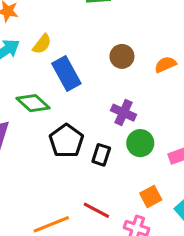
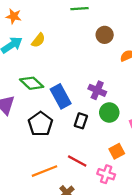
brown circle: (122, 56) -> (105, 35), moved
blue rectangle: (66, 73) -> (61, 96), moved
black pentagon: (66, 141) -> (40, 124), moved

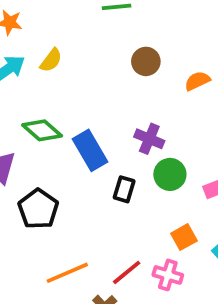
brown circle: (105, 35) -> (146, 61), moved
black pentagon: (40, 124) -> (38, 209), moved
red line: (77, 161) -> (127, 272), moved, turned -66

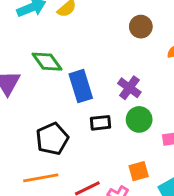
black rectangle: (124, 189) -> (100, 123), turned 54
black pentagon: (38, 209) -> (52, 139), moved

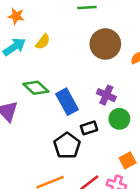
brown circle: (141, 27) -> (105, 44), size x1.6
black pentagon: (52, 139) -> (67, 146), moved

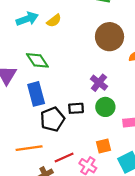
blue rectangle: (67, 102) -> (36, 94), moved

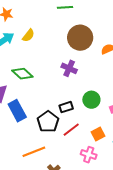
purple cross: (99, 83) -> (69, 68), moved
blue rectangle: (36, 94) -> (17, 111), moved
red line: (64, 158) -> (71, 130), moved

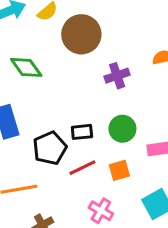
brown circle: (80, 38) -> (81, 34), moved
purple cross: (69, 68) -> (117, 76), moved, turned 35
orange square: (98, 134) -> (119, 170), moved

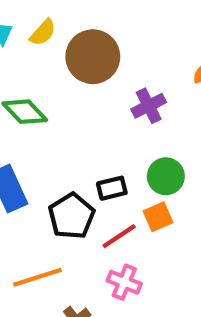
orange square: (119, 170) -> (158, 217), moved
pink cross: (101, 211) -> (124, 282), moved

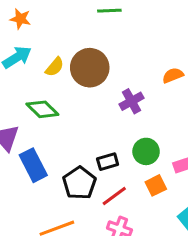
yellow semicircle: (43, 33) -> (55, 67), moved
orange square: (158, 217) -> (156, 185), moved

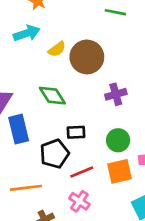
green diamond: (42, 109) -> (52, 96), moved
black rectangle: (108, 162) -> (76, 132), moved
orange square: (156, 185) -> (119, 171), size x1.4

